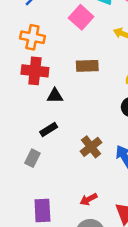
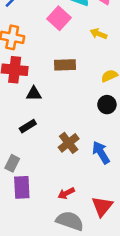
gray rectangle: (32, 158) -> (12, 163), moved
purple rectangle: (42, 210) -> (22, 187), moved

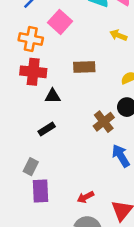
pink square: (59, 18) -> (60, 22), moved
brown cross: (69, 143) -> (104, 122), moved

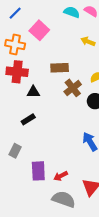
brown cross: (104, 122) -> (73, 88), moved
purple rectangle: (40, 191) -> (38, 171), moved

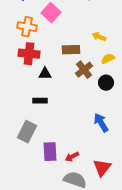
yellow arrow: (88, 41) -> (99, 37), moved
black rectangle: (28, 119) -> (40, 101), turned 32
gray rectangle: (15, 151) -> (27, 132), size x1.5

